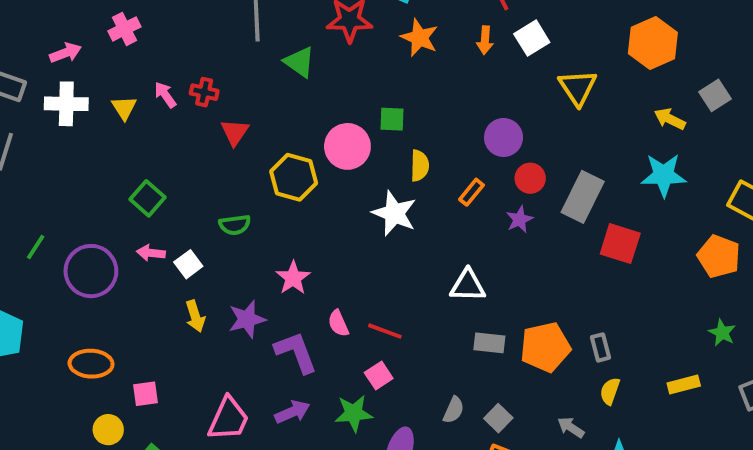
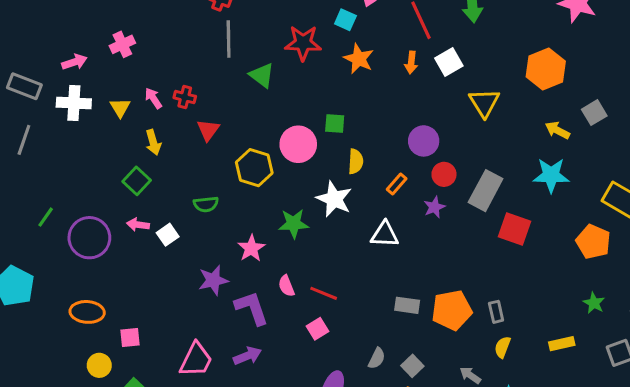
white triangle: (468, 285) -> (385, 234), moved
yellow arrow: (195, 316) -> (153, 142), moved
green star: (354, 413) -> (293, 224), moved

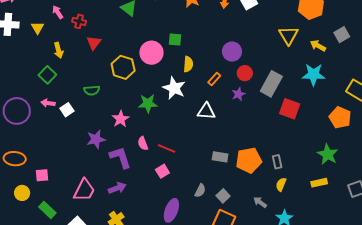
pink arrow: (153, 98) -> (58, 12), moved
yellow triangle: (484, 103) -> (288, 35), moved
green star: (594, 303) -> (328, 154), moved, size x1.5

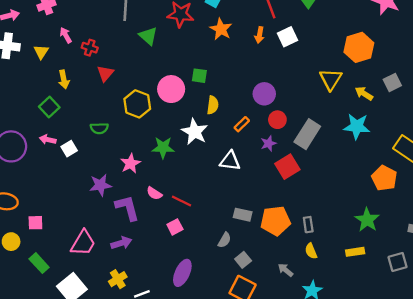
red square: (290, 109) -> (287, 167), moved, turned 35
pink semicircle: (143, 143) -> (154, 193), turned -40
yellow semicircle: (281, 184) -> (311, 251), turned -48
gray semicircle: (200, 191) -> (224, 240), moved

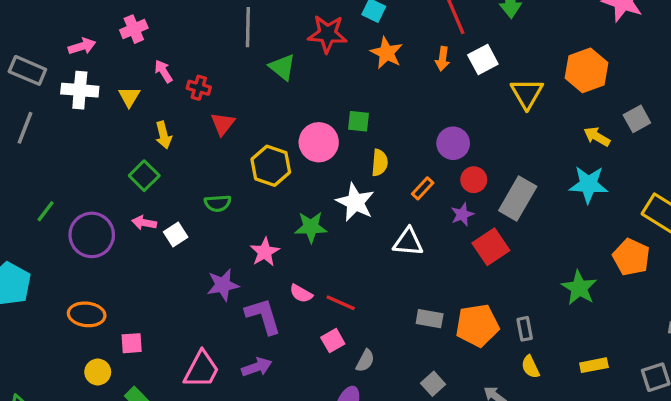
yellow triangle: (331, 79) -> (527, 94), moved
green star: (367, 220) -> (579, 288), moved
gray semicircle: (224, 240) -> (365, 361), moved

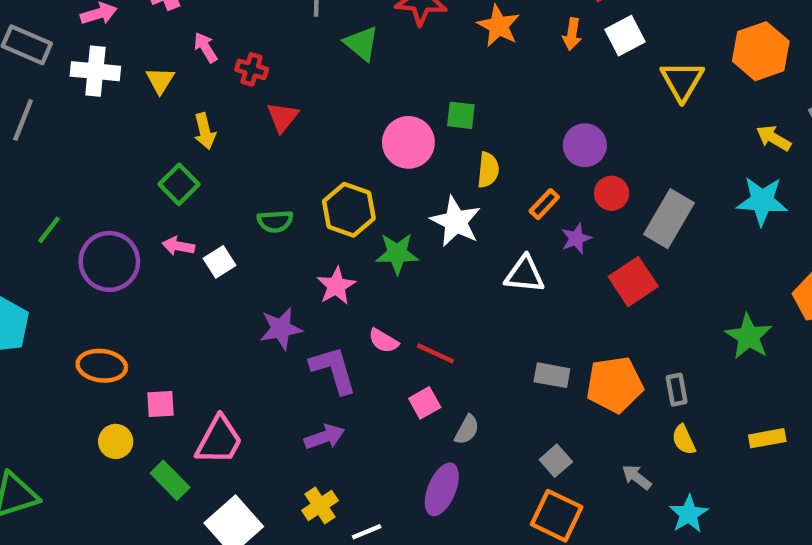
yellow hexagon: (271, 166) -> (349, 210), moved
purple star: (462, 214) -> (576, 239), moved
pink trapezoid: (202, 369) -> (219, 440), moved

